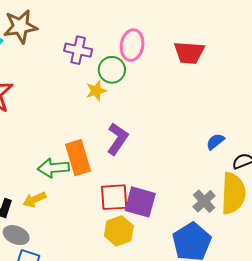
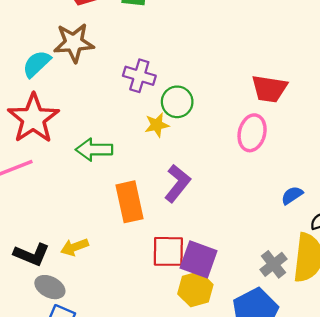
pink ellipse: (132, 45) -> (252, 133), moved
green arrow: (53, 168) -> (94, 150), moved
yellow hexagon: (119, 231) -> (195, 289), moved

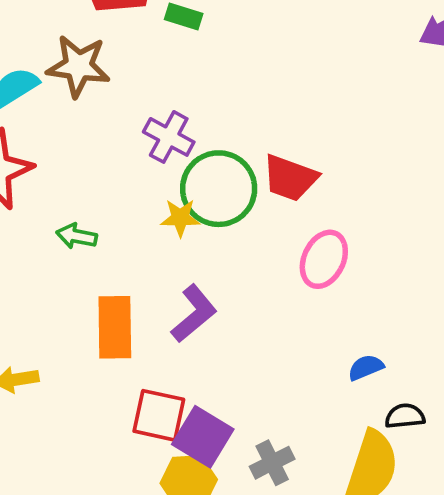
red trapezoid: (269, 89) -> (290, 178), moved
green circle: (177, 102) -> (219, 189), size x1.5
green arrow: (94, 150) -> (77, 236), size x0.7
gray cross: (273, 264) -> (272, 463), moved

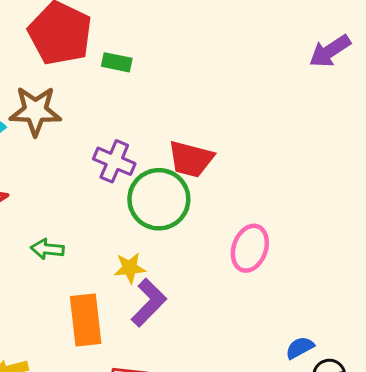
red trapezoid: (290, 178) -> (191, 159), moved
yellow star: (180, 218) -> (130, 268), moved
blue semicircle: (366, 367) -> (300, 348), moved

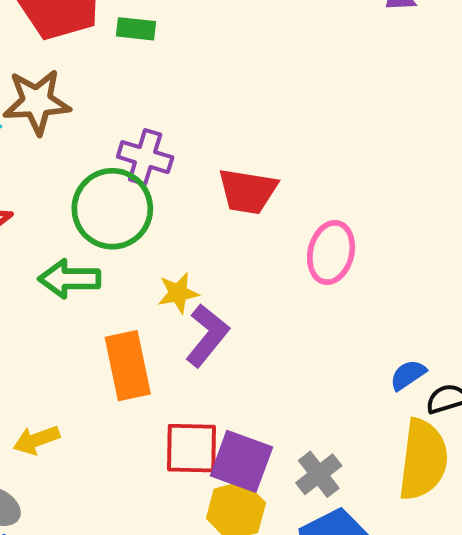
red trapezoid: (191, 159) -> (248, 191), moved
green circle: (159, 199) -> (112, 209), moved
green arrow: (47, 249) -> (69, 279), size x1.4

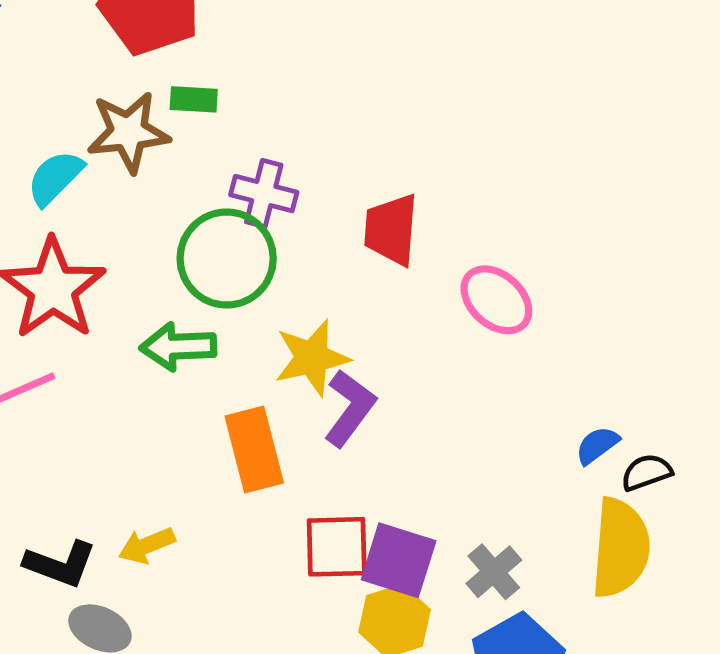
green rectangle: (136, 29) -> (194, 99), moved
red trapezoid: (248, 191) -> (391, 230), turned 88
pink ellipse: (331, 252) -> (496, 300), turned -60
yellow star: (178, 293) -> (312, 358), size x1.5

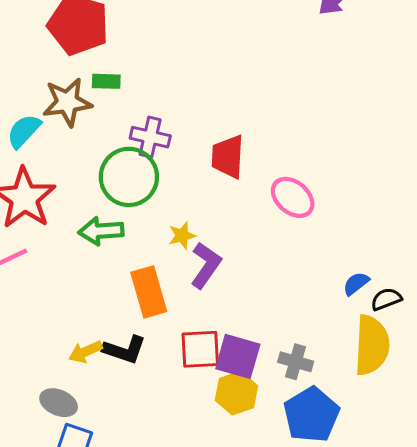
yellow star: (312, 358) -> (182, 236), size x0.6
black L-shape: (60, 564) -> (124, 350), moved
gray cross: (494, 572) -> (296, 362), turned -32

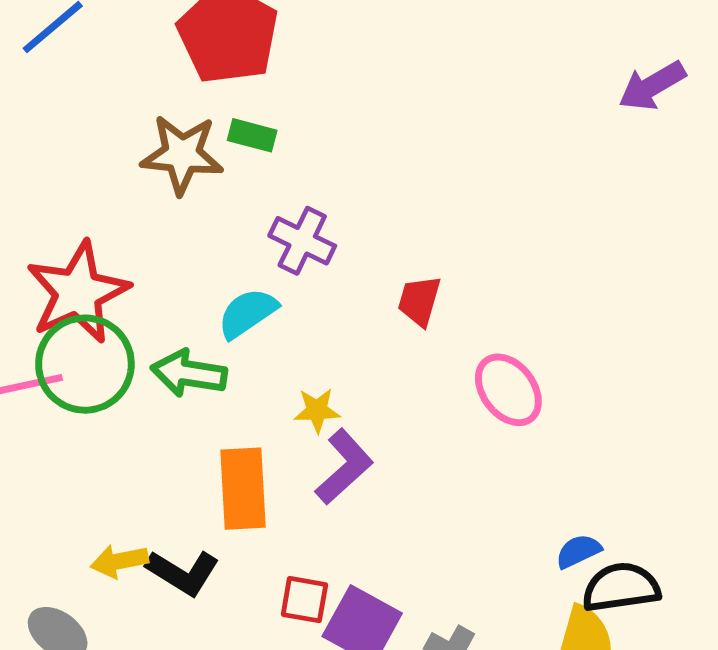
cyan semicircle: (24, 131) -> (247, 313), moved
red trapezoid: (228, 157) -> (419, 301), size x0.7
green circle: (129, 177) -> (85, 364), moved
black semicircle: (386, 299) -> (621, 587), size x1.5
red square: (200, 349) -> (304, 600), size x0.7

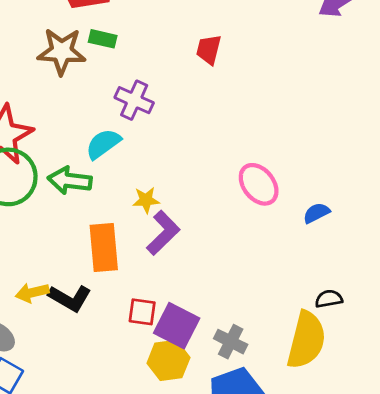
red trapezoid: (419, 301) -> (209, 50), moved
blue semicircle: (578, 551) -> (316, 213), moved
black semicircle: (621, 587) -> (329, 299), size x0.6

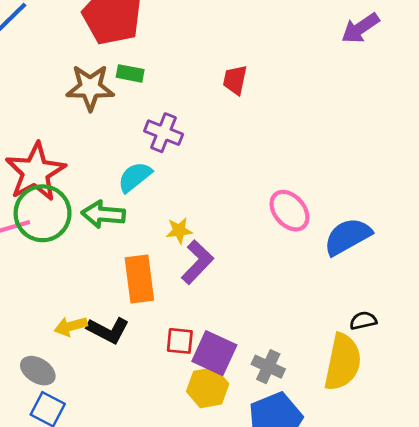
blue semicircle: (316, 213) -> (348, 237), size x1.8

